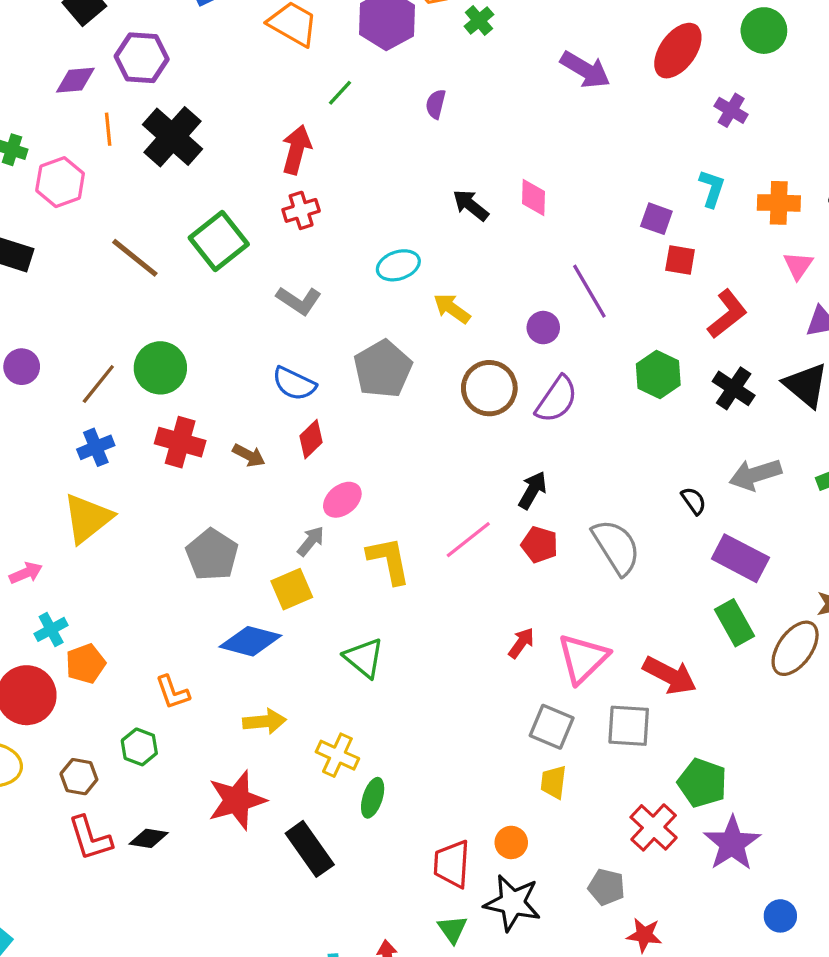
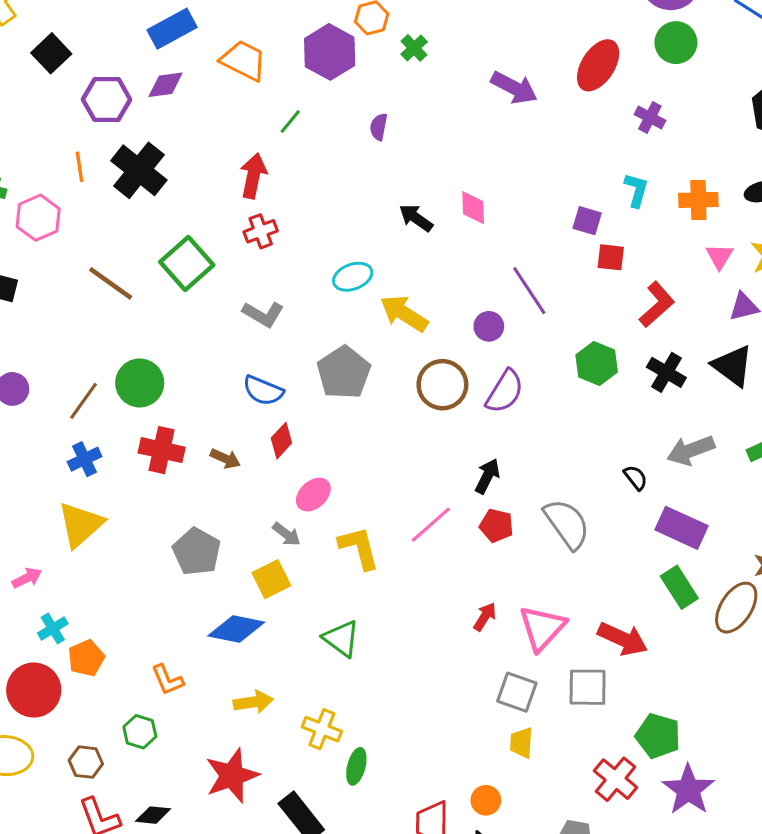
purple diamond: (75, 80) -> (166, 85), moved
yellow arrow: (452, 308) -> (404, 313), size x1.4
gray arrow: (311, 541) -> (286, 534), turned 92

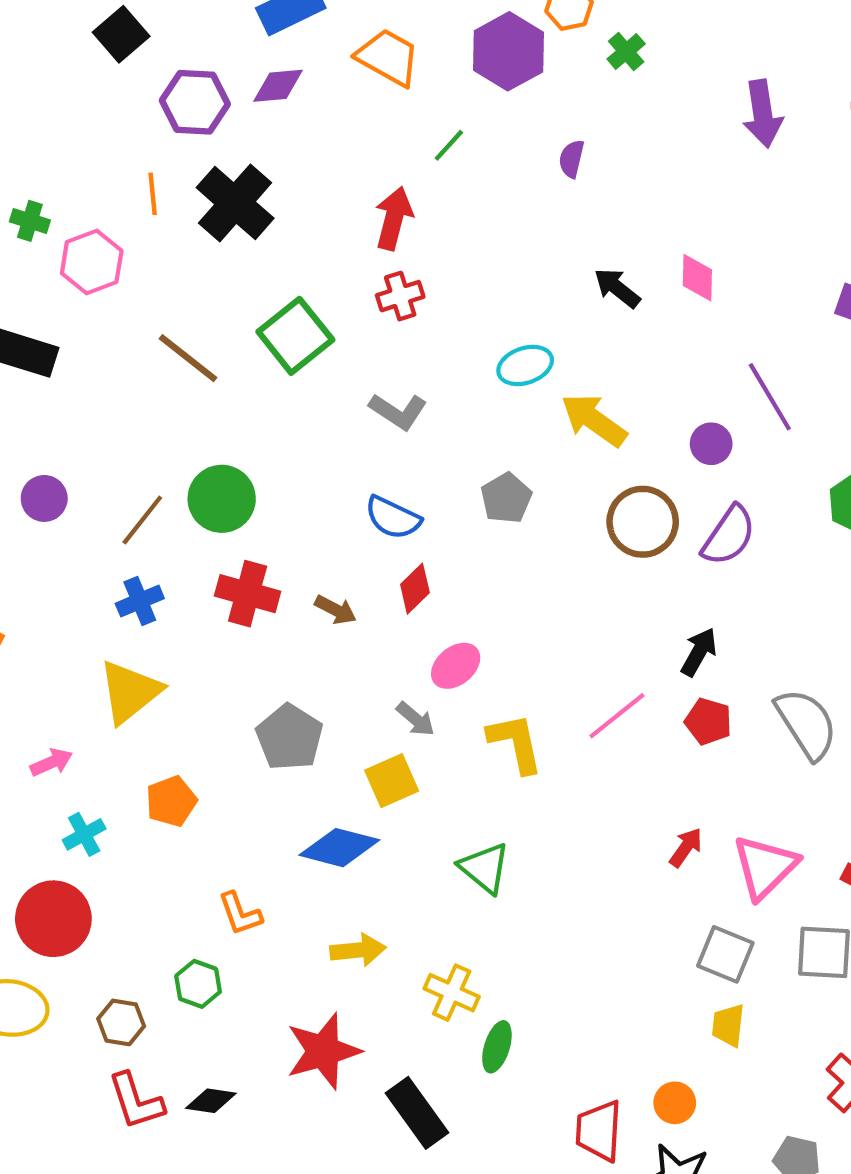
purple arrow: (514, 88) -> (763, 114), turned 51
gray pentagon: (344, 373) -> (506, 498), size x0.7
orange pentagon: (86, 658) -> (171, 801), moved

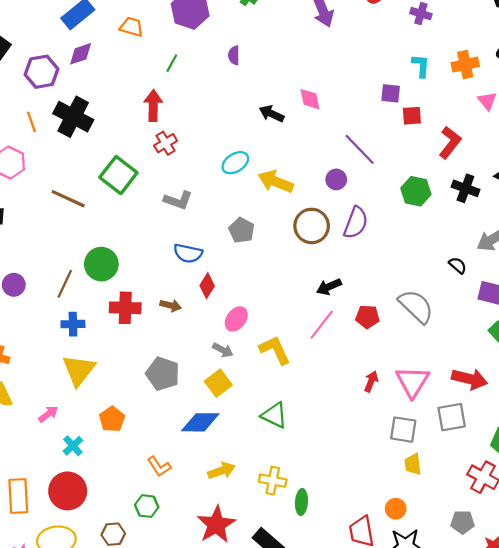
orange trapezoid: (388, 57) -> (131, 27), size x0.7
blue cross: (140, 601) -> (73, 324), turned 35
black arrow: (699, 652) -> (329, 287), moved, turned -130

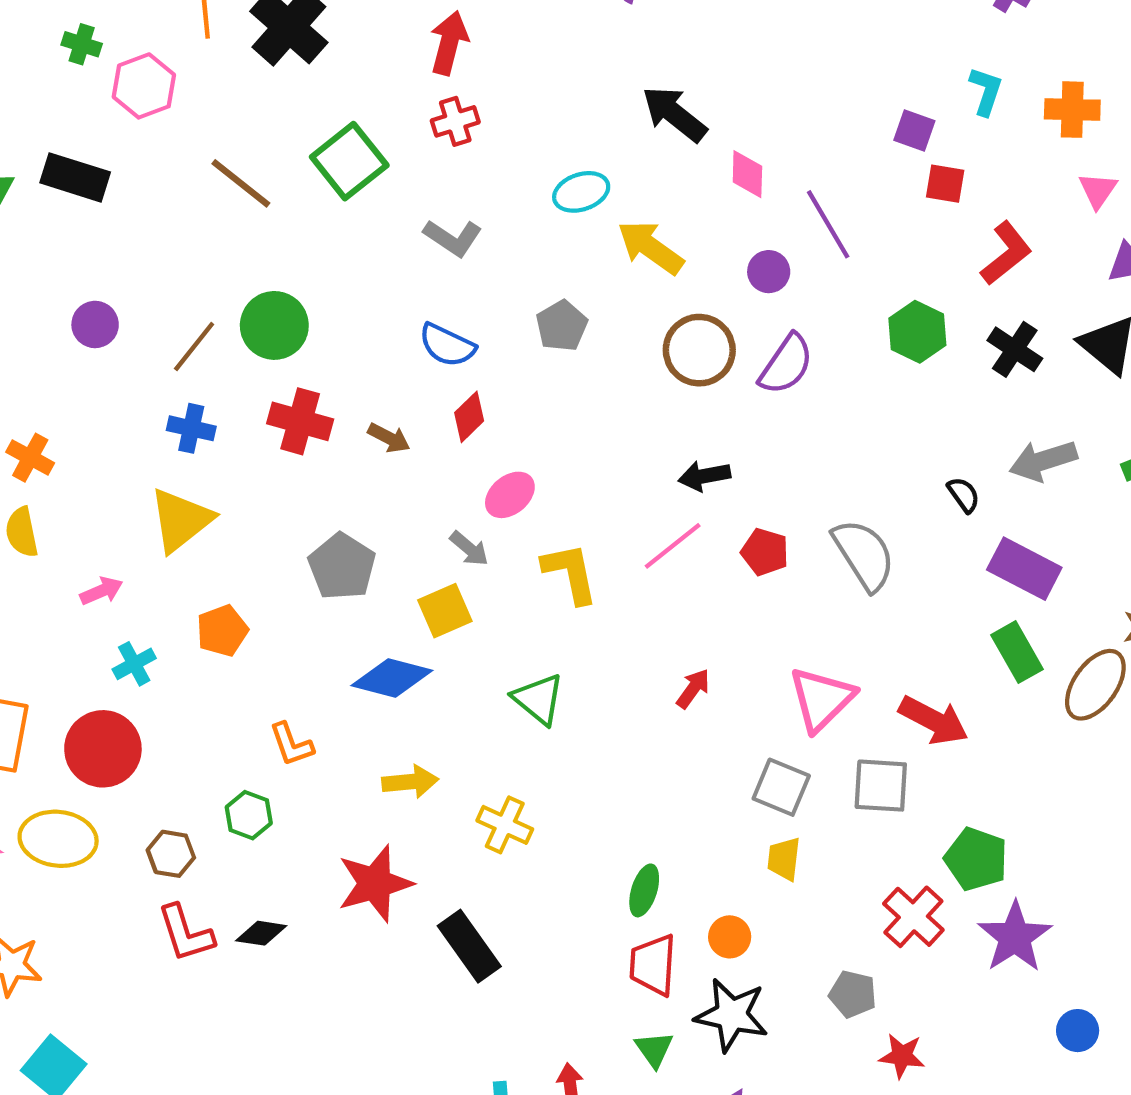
pink diamond: (310, 99) -> (747, 174), moved
black arrow: (272, 114) -> (674, 114), size x1.4
red arrow: (371, 381) -> (693, 689), moved
green ellipse: (301, 502) -> (644, 890), moved

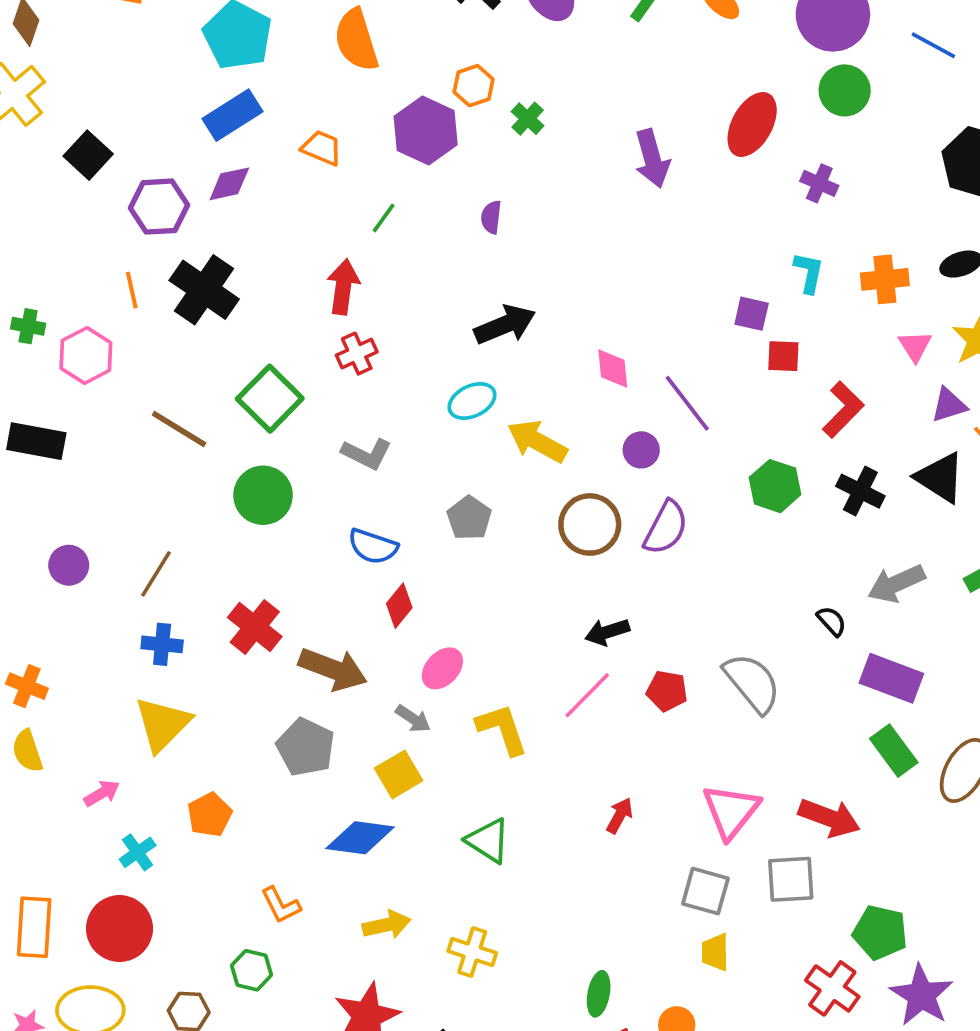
black arrow: (674, 114) -> (505, 325), moved, turned 126
green circle: (274, 325) -> (263, 495), moved
red cross: (300, 421) -> (255, 627), turned 30
brown arrow: (389, 438) -> (333, 669), moved, size x1.8

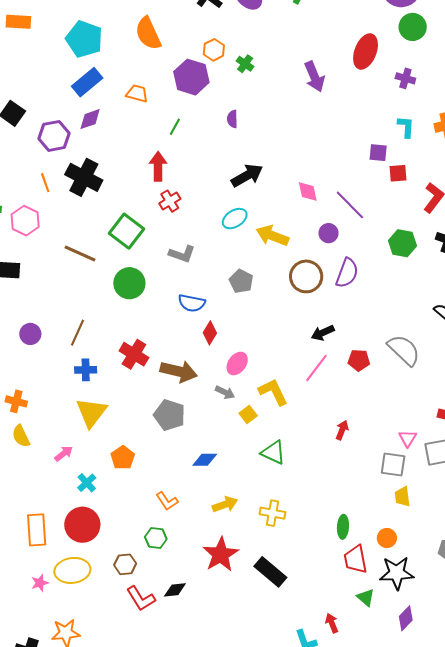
yellow square: (399, 774) -> (248, 415), moved, size x0.7
pink triangle: (731, 811) -> (408, 438), moved, size x0.6
blue diamond: (360, 838) -> (205, 460), size x0.7

